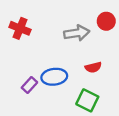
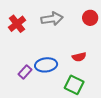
red cross: (20, 28) -> (17, 24), turned 30
gray arrow: (77, 33) -> (52, 19), moved

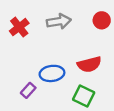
red semicircle: (79, 57) -> (89, 64), size x1.5
purple rectangle: (25, 72) -> (28, 90), moved

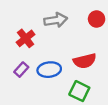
red cross: (19, 27) -> (26, 38), moved
purple rectangle: (28, 90) -> (21, 70), moved

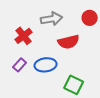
red semicircle: (85, 61) -> (69, 42), moved

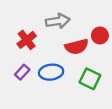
red circle: (90, 18) -> (100, 35), moved
green square: (74, 85) -> (90, 79), moved

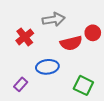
purple rectangle: (22, 72) -> (21, 84), moved
green square: (90, 79) -> (83, 85), moved

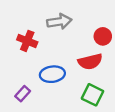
red cross: (25, 37) -> (27, 41), turned -30
red semicircle: (71, 43) -> (90, 62), moved

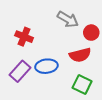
gray arrow: (59, 21) -> (68, 19), moved, turned 40
purple rectangle: (23, 94) -> (20, 71), moved, size x1.5

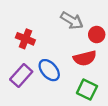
blue ellipse: (46, 66) -> (49, 70), turned 55

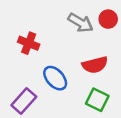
red circle: (97, 35) -> (108, 19), moved
purple rectangle: (21, 76) -> (24, 101), moved

